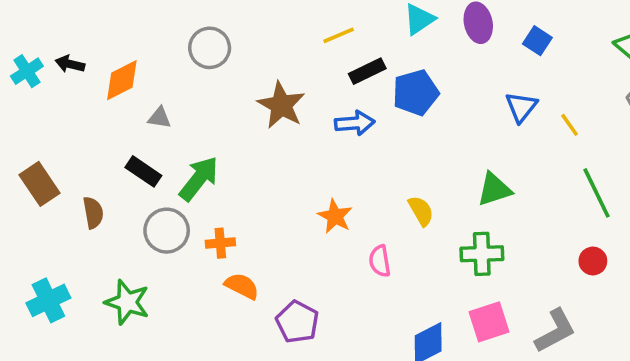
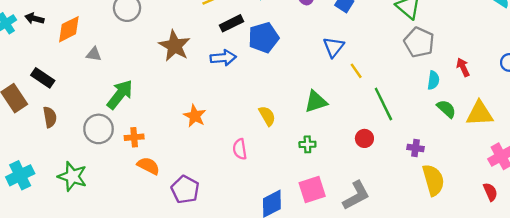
yellow line: (570, 125) -> (356, 71), moved
black rectangle: (143, 171) -> (43, 78), moved
orange star: (335, 216) -> (195, 116), moved
green cross: (482, 254) -> (307, 144), size x0.6
red circle: (593, 261) -> (364, 138), moved

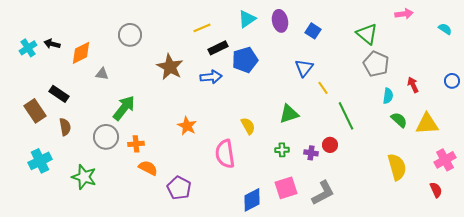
purple cross: (416, 148) -> (311, 153), moved
pink semicircle: (240, 149) -> (225, 154), size x1.6
cyan cross: (20, 175) -> (40, 161), moved
yellow semicircle: (433, 180) -> (397, 167), moved

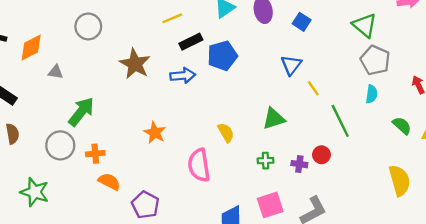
cyan semicircle: (388, 96) -> (372, 94), moved

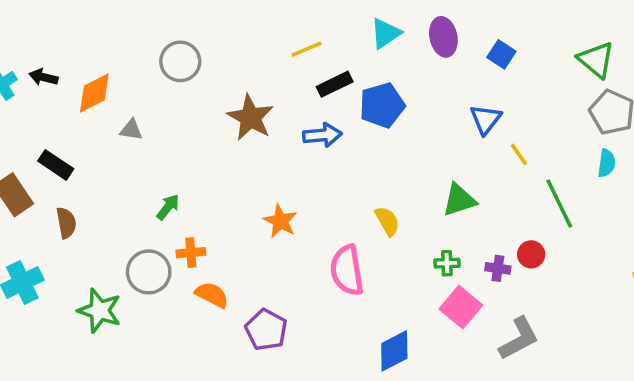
green arrow: (81, 112) -> (168, 207), moved, size x0.6
gray circle: (60, 145) -> (149, 272), moved
pink square: (270, 205) -> (461, 307), moved, turned -32

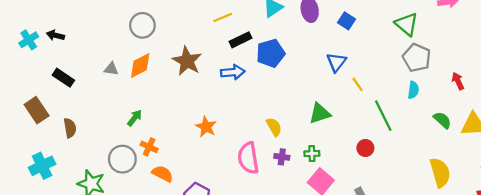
orange diamond: (94, 93) -> (140, 65), moved
black rectangle: (56, 165) -> (63, 78), moved
orange cross: (191, 253) -> (149, 147), turned 30
purple cross: (498, 268) -> (282, 157), moved

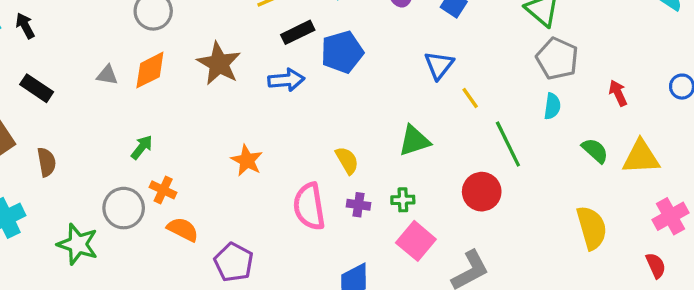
black arrow: (55, 35) -> (25, 26), turned 48
red circle: (365, 148) -> (482, 192), size x1.5

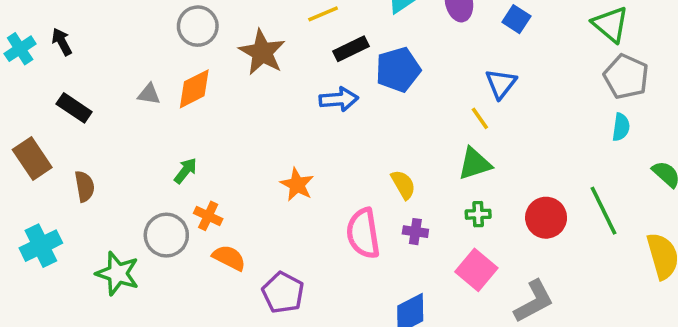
brown star: (219, 64) -> (262, 52), moved
yellow line: (470, 98) -> (480, 118), moved
green line: (508, 144) -> (604, 211), moved
green cross: (403, 200) -> (478, 214), moved

